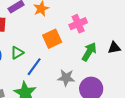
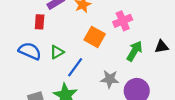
orange square: (52, 39) -> (95, 37), turned -36

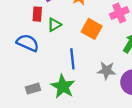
green triangle: (57, 52) -> (54, 25), moved
blue line: (75, 67) -> (72, 59), turned -42

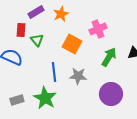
green triangle: (54, 25) -> (37, 40), turned -40
gray star: (106, 71) -> (78, 76), moved

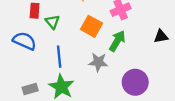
green arrow: (109, 57) -> (117, 41), moved
blue line: (54, 72) -> (59, 57), moved

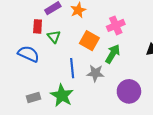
blue line: (59, 57) -> (72, 68), moved

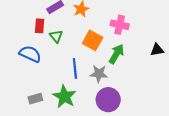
pink cross: (116, 25) -> (120, 25), turned 36
purple circle: (129, 91) -> (108, 100), moved

